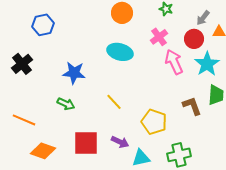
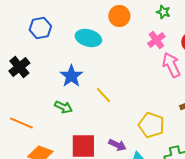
cyan ellipse: (120, 52) -> (88, 38), moved
blue star: (74, 73) -> (71, 76), turned 30
yellow line: (114, 102) -> (103, 95), moved

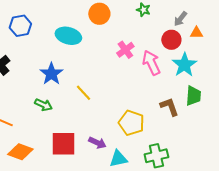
pink cross: (156, 40) -> (125, 50), moved

